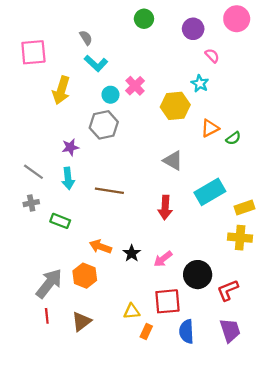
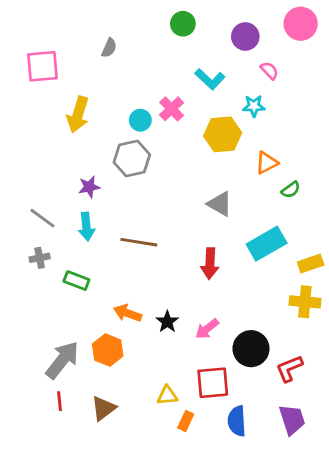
gray semicircle: (86, 38) -> (109, 48), turned 56
cyan L-shape: (96, 63) -> (210, 79), moved
cyan star: (200, 84) -> (254, 106), turned -30
green semicircle: (233, 138) -> (291, 190), moved

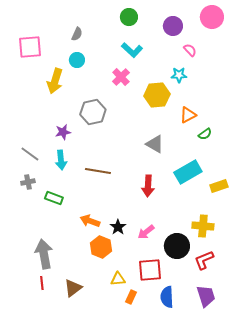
cyan L-shape: (210, 79) -> (132, 50), moved
cyan circle: (140, 120) -> (77, 60), moved
yellow cross: (305, 302) -> (203, 226), moved
orange hexagon: (108, 350) -> (101, 247), moved
gray arrow: (62, 360) -> (44, 254), turned -48

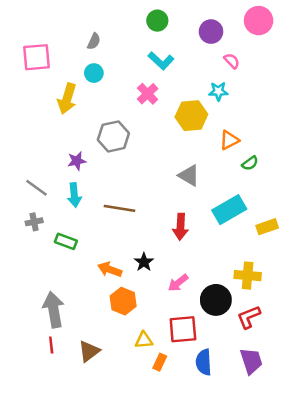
black star: (118, 227) -> (144, 262), moved

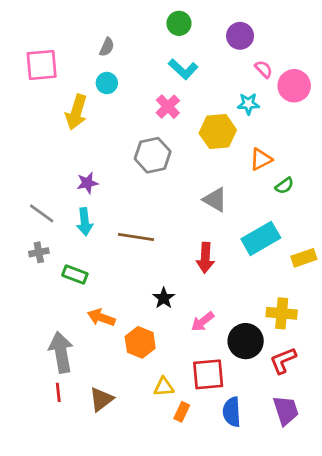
pink circle: (259, 21) -> (294, 86), moved
gray hexagon: (113, 136) -> (153, 155), moved
orange arrow: (110, 269) -> (101, 317), moved

